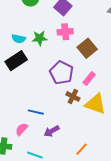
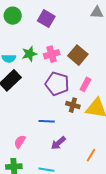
pink cross: (65, 32) -> (52, 54), moved
blue line: (36, 112) -> (47, 121), moved
pink semicircle: (22, 129) -> (20, 142), moved

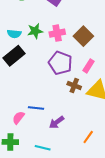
blue line: (47, 121) -> (36, 108), moved

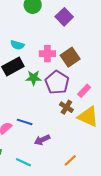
green star: (35, 31) -> (33, 78), moved
pink cross: (57, 33) -> (47, 54), moved
brown square: (83, 36) -> (70, 57), moved

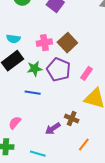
brown cross: (66, 107) -> (72, 118), moved
blue line: (25, 122) -> (33, 93), moved

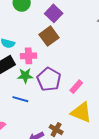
pink cross: (44, 43) -> (28, 56), moved
brown square: (67, 43) -> (49, 36), moved

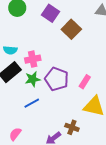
brown square: (49, 36) -> (71, 29), moved
blue line: (20, 99) -> (32, 103), turned -35

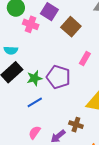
pink cross: (33, 59) -> (31, 24), moved, turned 35
pink rectangle: (85, 82) -> (85, 58), moved
pink semicircle: (15, 134) -> (35, 132), moved

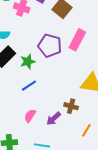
pink rectangle: (85, 58) -> (77, 40), size x1.5
purple pentagon: (58, 77) -> (50, 45), moved

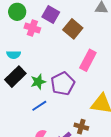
purple pentagon: (50, 45) -> (63, 84), moved, turned 30

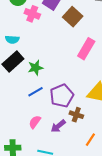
purple pentagon: (63, 84) -> (62, 96), moved

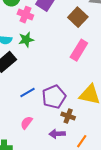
brown square: (73, 17) -> (78, 17), moved
green star: (36, 68) -> (26, 40), moved
purple arrow: (58, 126) -> (57, 134), moved, turned 35

